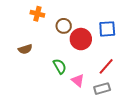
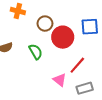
green semicircle: (60, 66) -> (36, 52), moved
red line: (106, 66) -> (77, 65), moved

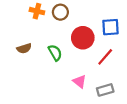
brown circle: (45, 24) -> (60, 12), moved
red line: (77, 65) -> (105, 57), moved

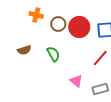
brown circle: (60, 12) -> (58, 24), moved
red circle: (83, 38) -> (79, 27), moved

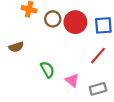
green semicircle: (53, 54) -> (47, 70), moved

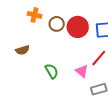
pink triangle: (72, 80) -> (82, 71), moved

